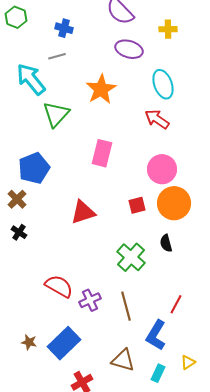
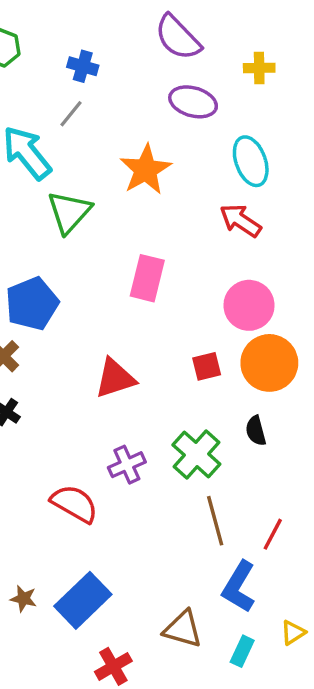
gray line: (57, 56) -> (71, 114), turned -36
purple cross: (90, 300) -> (127, 465), moved
brown line: (126, 306) -> (215, 521), moved

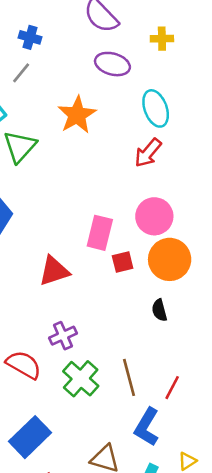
red arrow: (241, 221) -> (148, 153), turned -84
pink rectangle: (147, 278) -> (100, 233), moved
green cross: (196, 455) -> (81, 379), moved

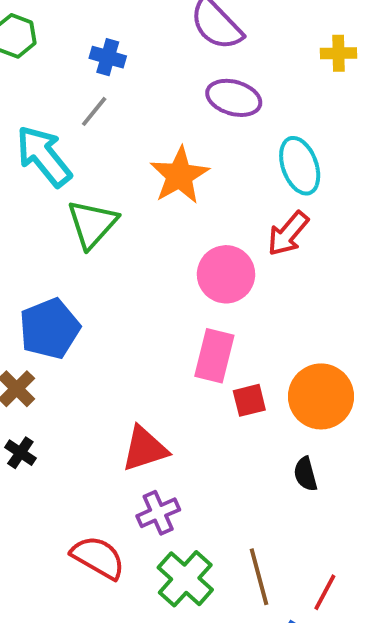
yellow cross: (162, 39) -> (338, 53), moved
pink circle: (154, 216) -> (226, 274), moved
red triangle: (54, 271) -> (145, 449), moved

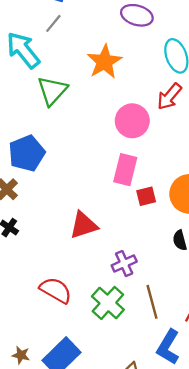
purple cross: (158, 513) -> (124, 264), moved

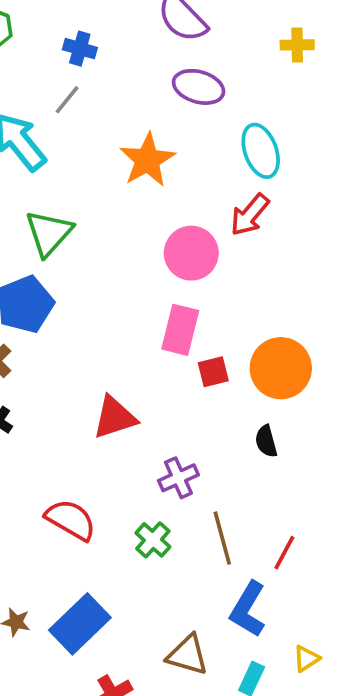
green triangle: (52, 91) -> (49, 233), moved
green cross: (108, 303) -> (153, 540), size x0.7

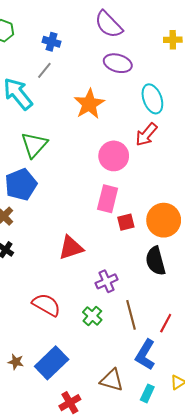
black semicircle: (266, 441) -> (155, 261), size x1.6

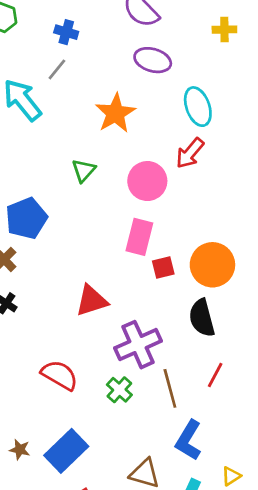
green triangle: (34, 145) -> (84, 170), moved, size x0.7
purple cross: (107, 281) -> (138, 345), size x1.6
red line: (166, 323) -> (215, 375), moved

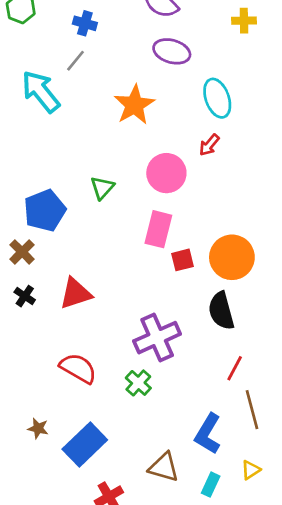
red arrow: (190, 153) -> (209, 145), size x0.7
green triangle: (84, 170) -> (102, 188), moved
red triangle: (92, 301) -> (76, 293), moved
brown line: (170, 388) -> (252, 410), moved
brown star: (20, 450) -> (38, 428), moved

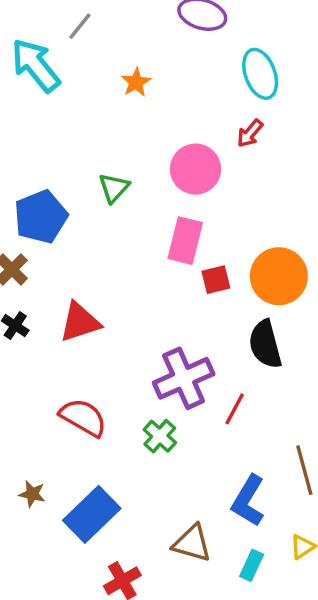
orange star: (134, 105) -> (136, 82), moved, size x0.6
red line: (235, 368) -> (235, 409), moved

